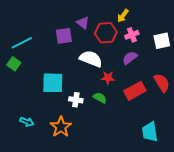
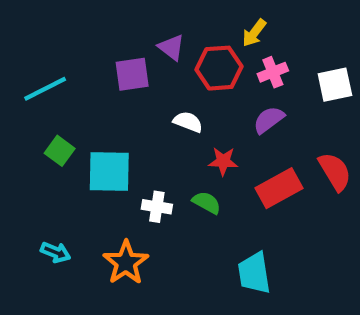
white semicircle: (91, 59) -> (188, 122), size x0.6
green square: (14, 64) -> (60, 151), moved
cyan trapezoid: (150, 132) -> (254, 273), moved

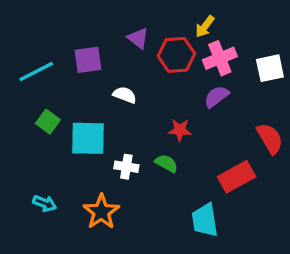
pink cross: (273, 72) -> (220, 58), size x1.4
purple square: (132, 74) -> (88, 60), moved
white semicircle: (188, 122) -> (125, 95), moved
red rectangle: (279, 188) -> (237, 177), moved

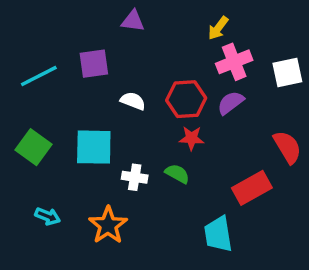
purple triangle: (138, 38) -> (133, 21), moved, turned -30
red hexagon: (176, 55) -> (186, 99), moved
green square: (48, 122) -> (33, 147), moved, size x1.4

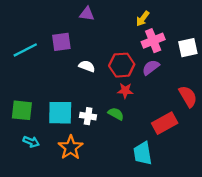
green square: (33, 147) -> (22, 110), moved, turned -30
cyan square: (94, 147) -> (60, 113), moved

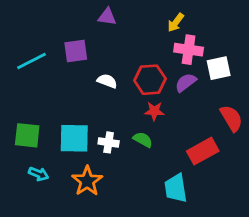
pink cross: (153, 41) -> (189, 50), turned 30
white square: (188, 48) -> (219, 68), moved

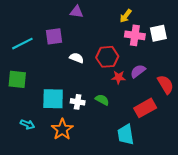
white square: (219, 68) -> (158, 33), moved
purple semicircle: (186, 82) -> (138, 71), moved
red star: (154, 111) -> (118, 77), moved
green square: (27, 135) -> (17, 79), moved

